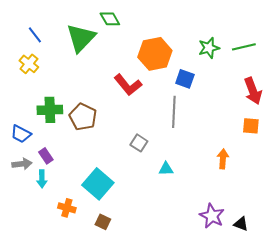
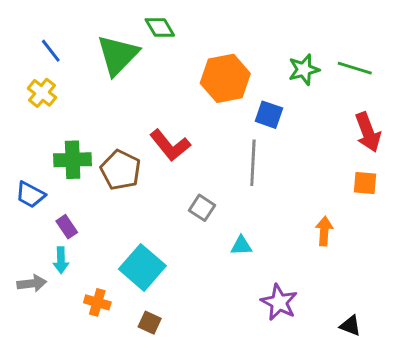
green line: (244, 47) -> (355, 68), turned 30
red L-shape: (128, 85) -> (170, 145), moved
gray arrow: (22, 164) -> (32, 283), moved
purple star: (212, 216) -> (279, 302), moved

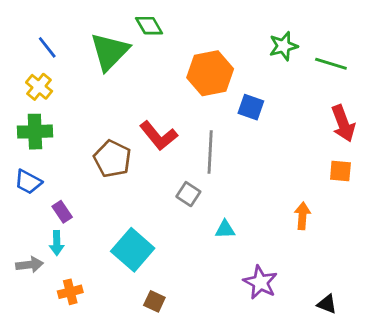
green star: (304, 70) -> (283, 46), moved
green cross: (73, 160) -> (35, 132), moved
gray line: (253, 163) -> (210, 152), moved
orange cross: (97, 302) -> (70, 292), moved, turned -30
brown square: (150, 323) -> (154, 301), moved

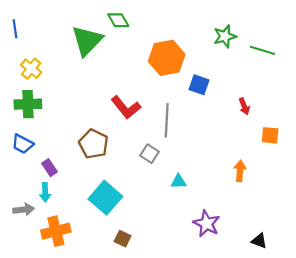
blue line: (47, 47) -> (15, 29), moved, turned 30
red arrow: (343, 123) -> (244, 106), moved, size x0.6
brown pentagon: (112, 159) -> (94, 144), moved
orange cross: (70, 292) -> (56, 231), size x1.5

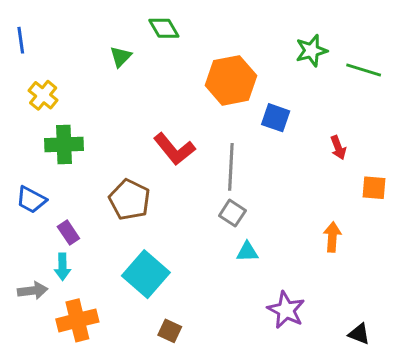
green triangle: (87, 41) -> (121, 57), size x0.5
green cross: (28, 104) -> (64, 145), moved
gray square: (149, 154) -> (232, 213), moved

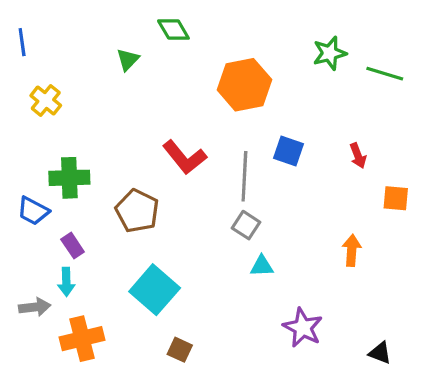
blue square: (276, 118) -> (289, 151), moved
green cross: (64, 145) -> (69, 178), moved

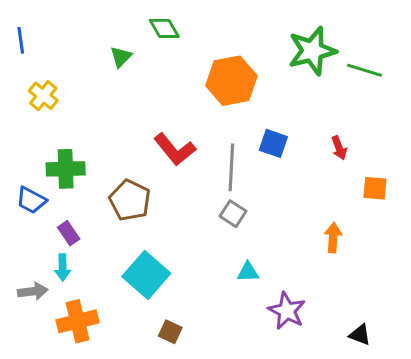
green star: (330, 53) -> (312, 51), size x1.5
cyan triangle: (262, 266) -> (248, 272), moved

